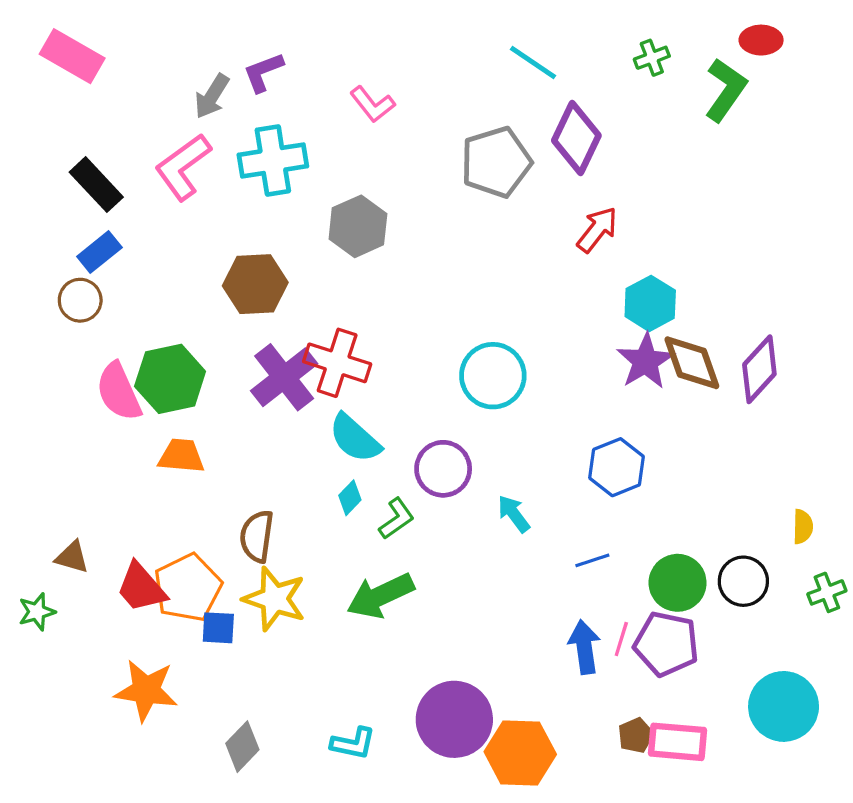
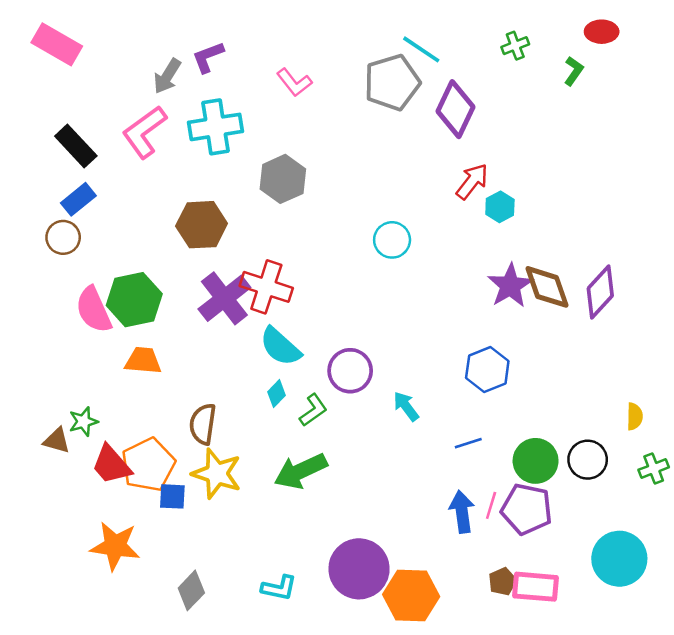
green L-shape: (726, 90) -> (574, 71), size x0.6
gray pentagon: (496, 162) -> (392, 82), moved
cyan hexagon: (650, 303) -> (500, 207), moved, size x0.7
cyan circle: (493, 376) -> (392, 240), moved, size x0.7
green star: (37, 612) -> (83, 422), moved

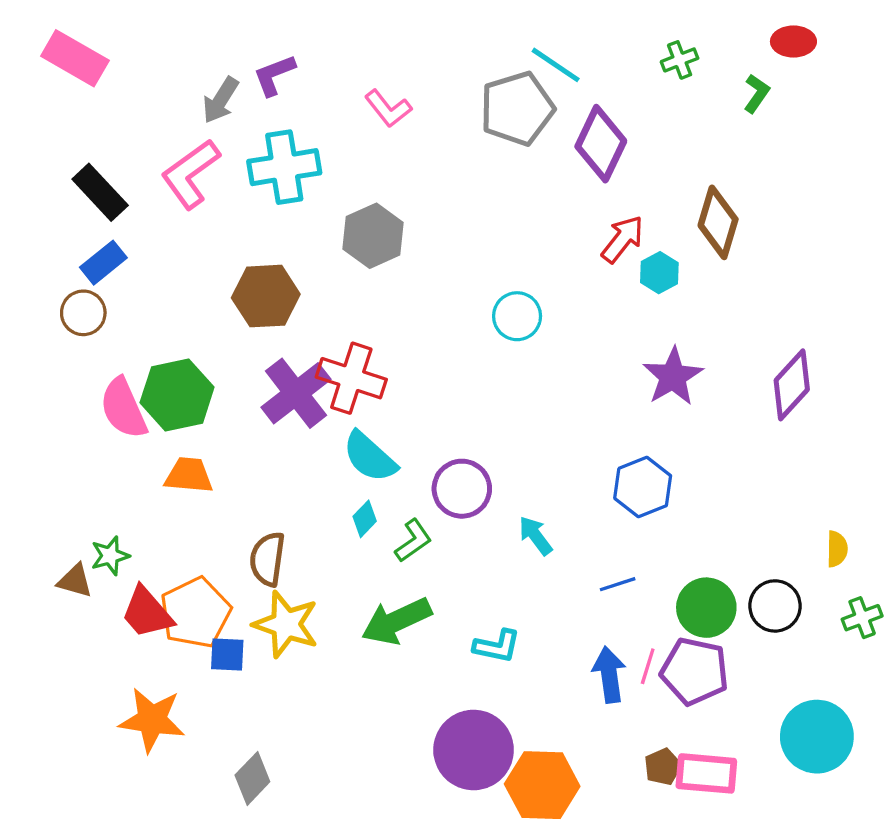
brown diamond: (547, 287) -> (718, 222), moved, turned 36
cyan L-shape: (279, 588) -> (497, 646), moved

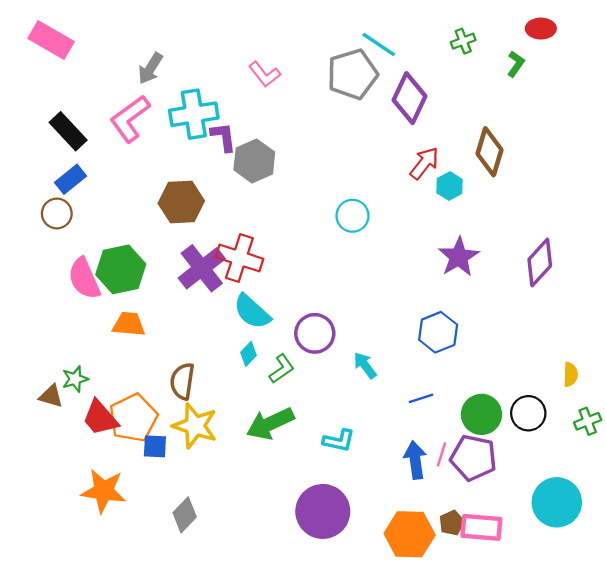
purple L-shape: (274, 75) -> (223, 137), moved, turned 104
gray diamond: (252, 778) -> (185, 515), moved
orange hexagon: (542, 785) -> (410, 534), moved

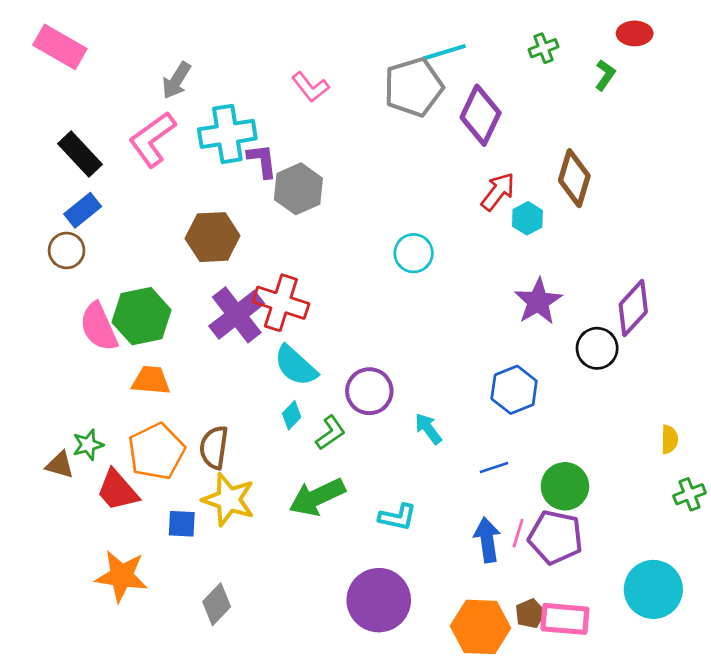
cyan line: (379, 45) -> (444, 52), turned -51
black circle: (528, 413) -> (597, 348), moved
orange pentagon: (133, 418) -> (156, 451), moved

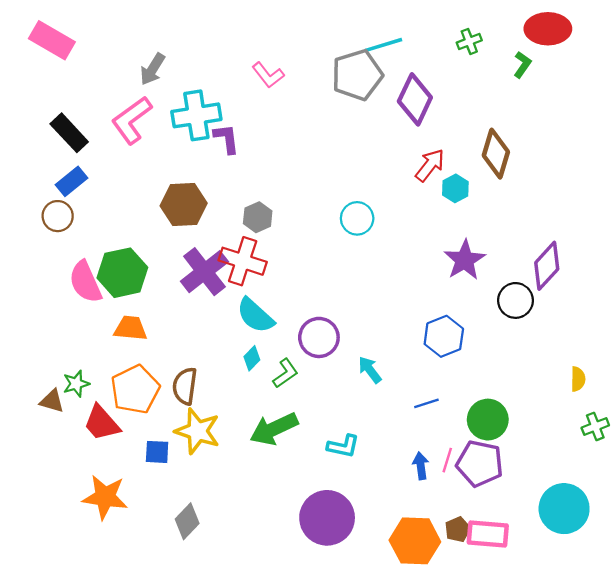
red ellipse: (635, 33) -> (548, 29), size x1.5
gray hexagon: (298, 189) -> (258, 217), moved, size x0.7
blue arrow: (487, 540) -> (421, 466), size x0.7

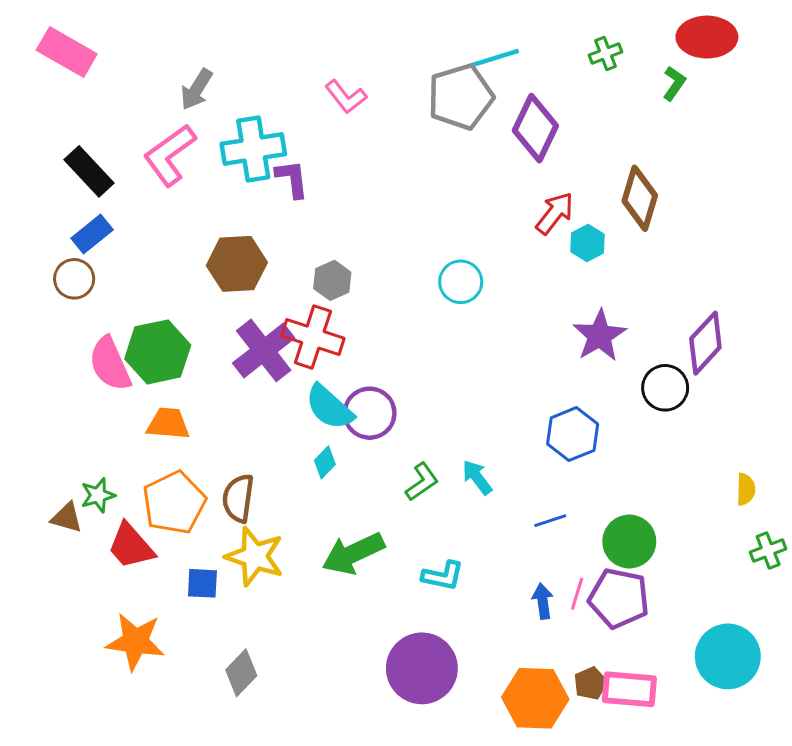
purple circle: (319, 337) -> (370, 413), moved
green L-shape: (285, 373) -> (422, 482), moved

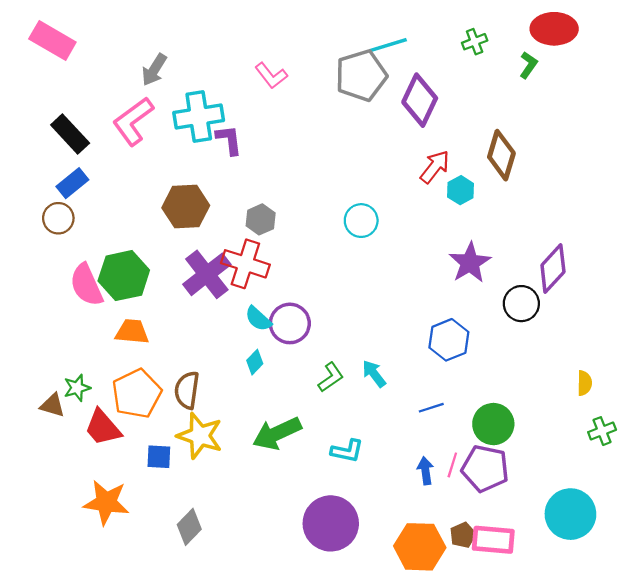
cyan semicircle: (329, 407) -> (258, 319), size x0.7

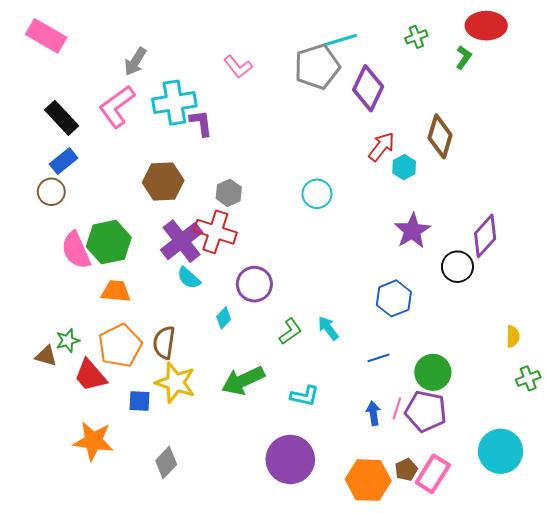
cyan semicircle: (258, 319) -> (189, 278), moved
pink rectangle: (493, 540) -> (433, 474), turned -63

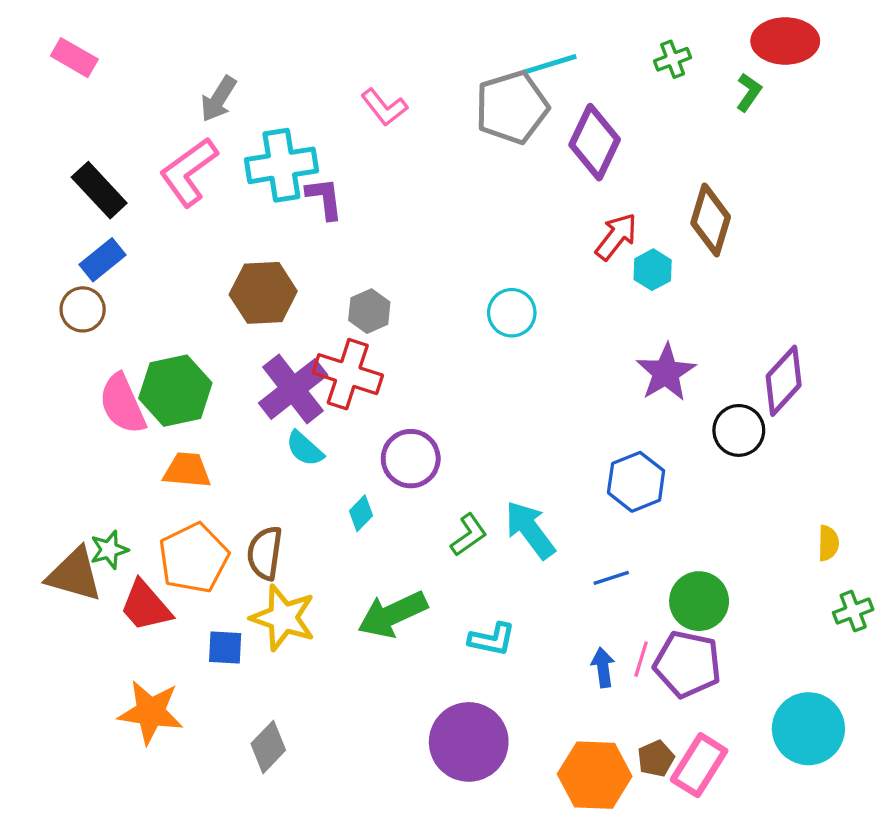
pink rectangle: (46, 36) -> (74, 58), size x0.7
cyan arrow: (328, 328) -> (530, 530), size x1.5
brown triangle: (46, 356) -> (74, 575), size x1.6

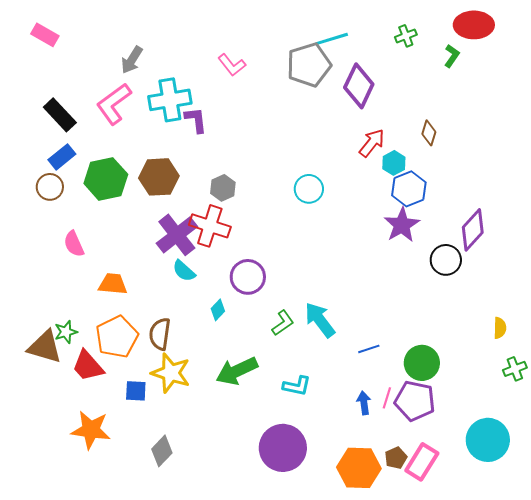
brown diamond: (711, 220) -> (429, 133), size x0.6
green hexagon: (175, 391) -> (106, 179), moved
pink semicircle: (122, 404) -> (74, 244), size x0.7
blue hexagon: (636, 482) -> (409, 189), moved

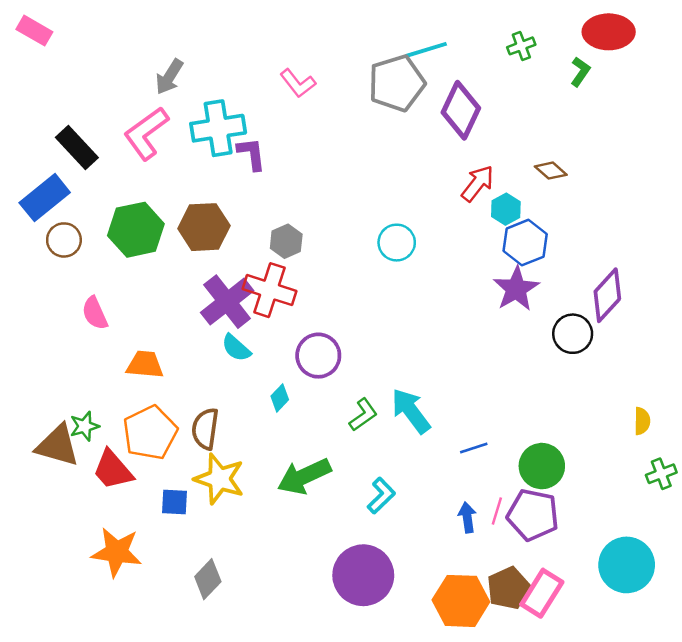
pink rectangle: (45, 35) -> (34, 31), moved
brown diamond: (429, 133) -> (551, 171), turned -65
blue rectangle: (62, 157) -> (45, 198), moved, size x1.4
cyan L-shape: (297, 386) -> (381, 496), turned -56
brown pentagon: (396, 458) -> (508, 588), size x1.5

